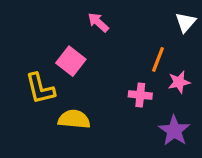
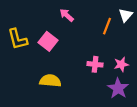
orange line: (158, 59) -> (107, 26), moved
pink star: (179, 82) -> (121, 64), moved
yellow L-shape: (40, 89) -> (17, 39), moved

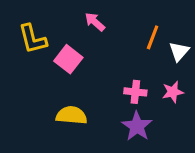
white triangle: (126, 15) -> (179, 51), moved
yellow L-shape: (17, 39) -> (33, 39), moved
purple star: (118, 88) -> (137, 126), moved

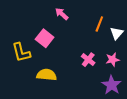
yellow L-shape: (33, 39) -> (21, 52), moved
pink cross: (135, 92) -> (88, 60), turned 32
purple star: (137, 126) -> (112, 85), moved

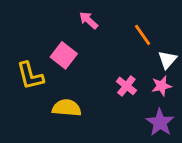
orange line: (99, 24) -> (143, 35), turned -56
white triangle: (117, 33) -> (167, 60), moved

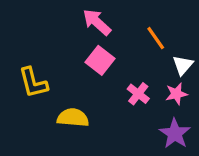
pink arrow: (89, 20) -> (97, 22), size x1.4
pink square: (64, 55) -> (100, 60), moved

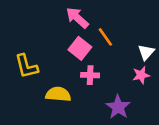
orange line: (156, 38) -> (105, 37), moved
pink cross: (138, 94) -> (90, 75), moved, turned -36
purple star: (175, 134) -> (118, 107), moved

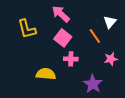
orange line: (105, 37) -> (95, 36), moved
white triangle: (146, 52) -> (110, 22), moved
yellow L-shape: (26, 66) -> (27, 29), moved

